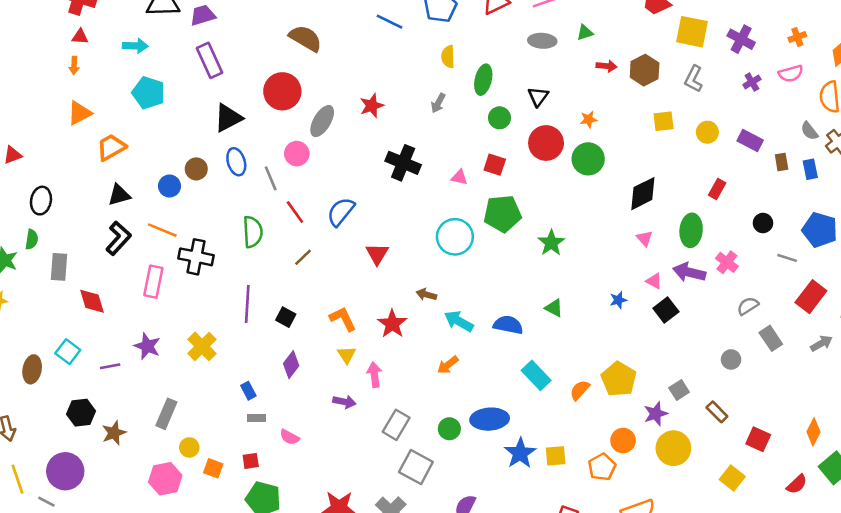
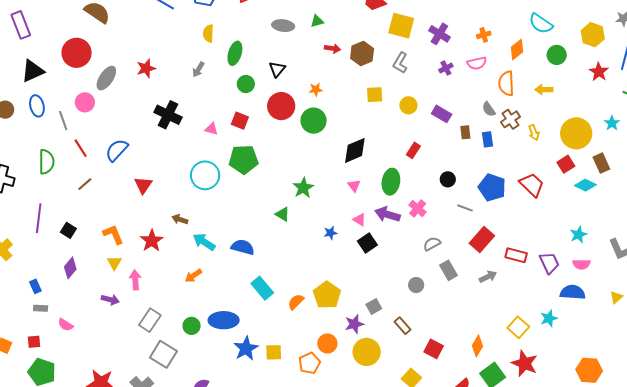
green star: (551, 243) -> (303, 188), moved
green triangle: (554, 308) -> (283, 214), moved

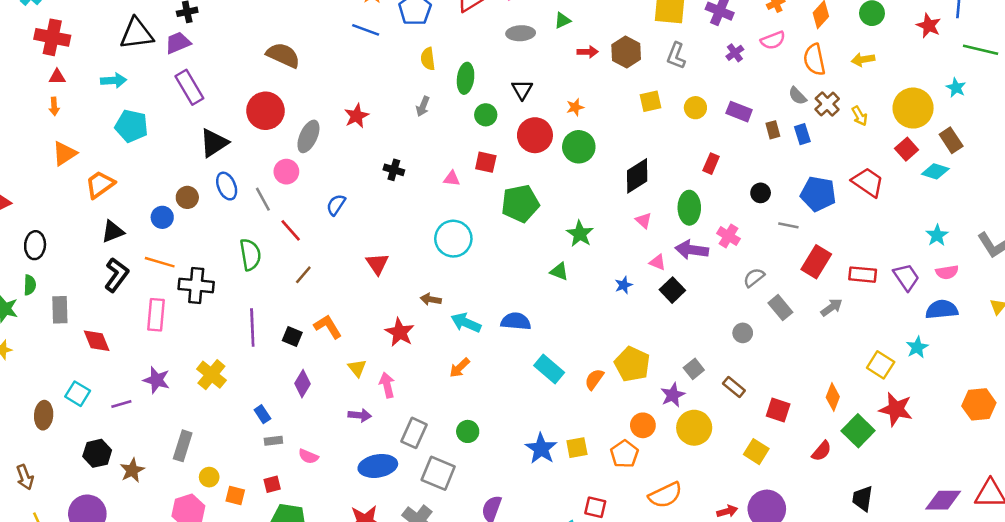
black cross: (168, 115) -> (394, 170), size x0.6
blue semicircle: (117, 150) -> (336, 205), moved, size x0.7
green pentagon: (244, 159) -> (520, 203), moved
orange L-shape: (113, 234) -> (328, 327), moved
blue ellipse: (224, 320) -> (378, 466), moved

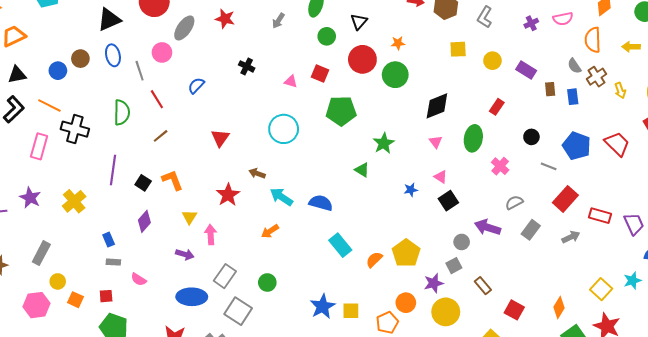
red star: (357, 116) -> (225, 19), turned 30
purple arrow: (692, 250) -> (488, 227), moved
gray rectangle: (780, 308) -> (531, 230), turned 66
gray circle: (743, 333) -> (462, 242), moved

